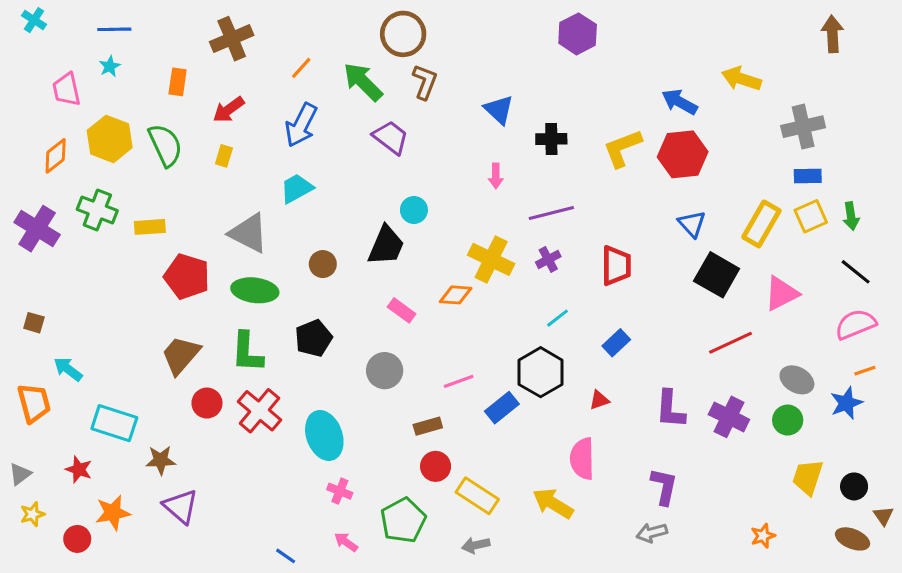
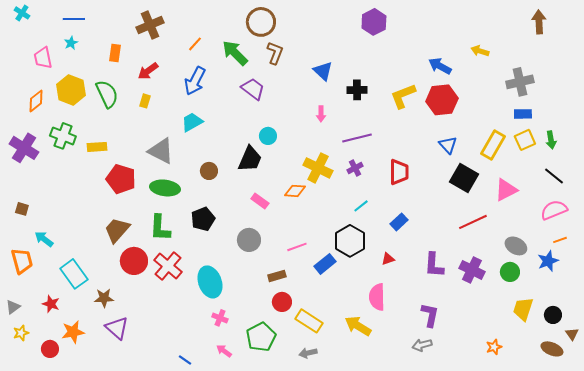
yellow arrow: (741, 79) -> (480, 51), size x0.7
red circle: (207, 403) -> (134, 261), size x1.4
cyan rectangle: (114, 423) -> (74, 274), turned 36

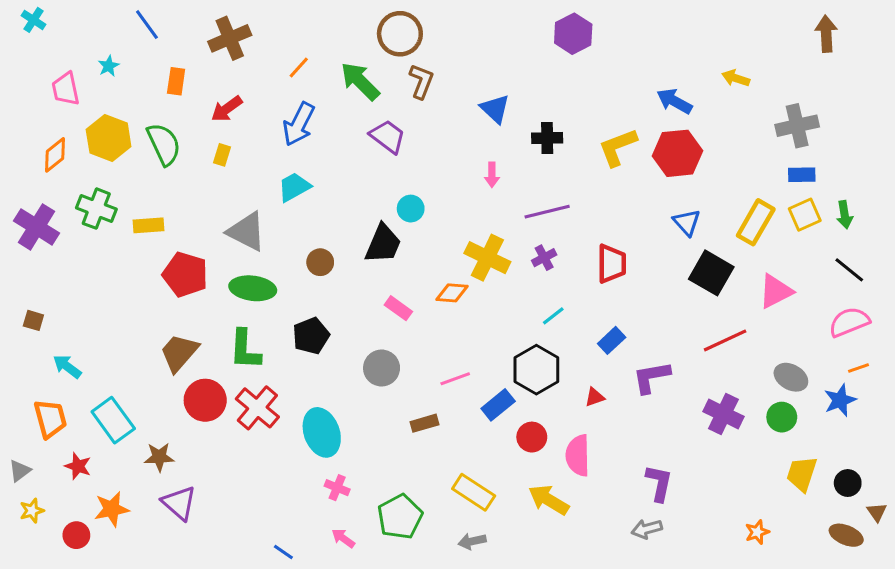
blue line: (74, 19) -> (147, 25), moved, turned 55
orange trapezoid: (22, 261) -> (50, 419), moved
purple L-shape: (434, 265) -> (651, 377), moved, turned 76
red circle: (282, 302) -> (532, 437), moved

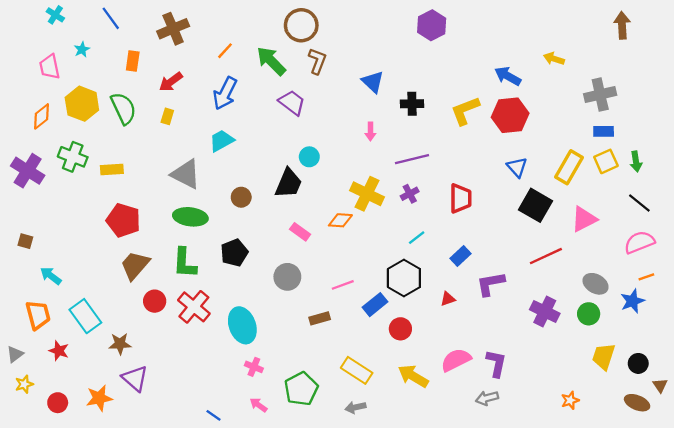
cyan cross: (33, 20) -> (55, 15), moved
red pentagon: (185, 274) -> (123, 220), moved
red circle: (205, 400) -> (155, 301), size x0.7
pink semicircle: (578, 455) -> (456, 360), moved, turned 64
orange star: (112, 509) -> (99, 398), moved

